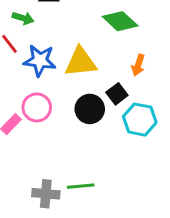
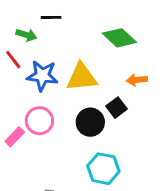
orange arrow: (138, 65) -> (137, 80), turned 66
cyan hexagon: (140, 120) -> (103, 169), moved

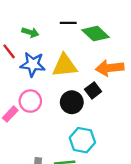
black line: (51, 17) -> (68, 23), moved
green arrow: (26, 35) -> (30, 32), moved
orange arrow: (137, 80) -> (110, 68), size x1.6

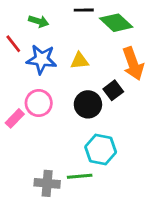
yellow triangle: (65, 66) -> (80, 61), size x0.6
orange arrow: (110, 68) -> (133, 64), turned -104

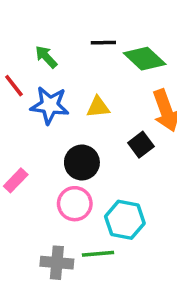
green arrow: (39, 21) -> (46, 57), turned -150
pink circle: (39, 103) -> (75, 204), moved
black circle: (88, 104) -> (82, 162), moved

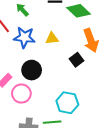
black circle: (82, 162) -> (32, 70), moved
pink circle: (75, 204) -> (21, 94), moved

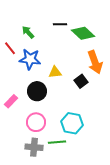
yellow triangle: (52, 38) -> (55, 72), moved
pink circle: (21, 94) -> (36, 122), moved

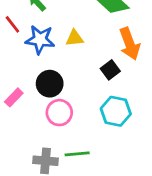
yellow triangle: (55, 72) -> (74, 38), moved
pink circle: (36, 122) -> (59, 113), moved
cyan hexagon: (72, 123) -> (116, 111), moved

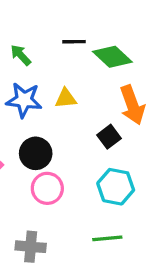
green line: (77, 154) -> (107, 238), moved

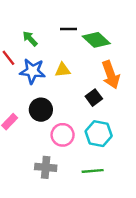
pink circle: (47, 188) -> (63, 135), moved
gray cross: (31, 247) -> (46, 167), moved

